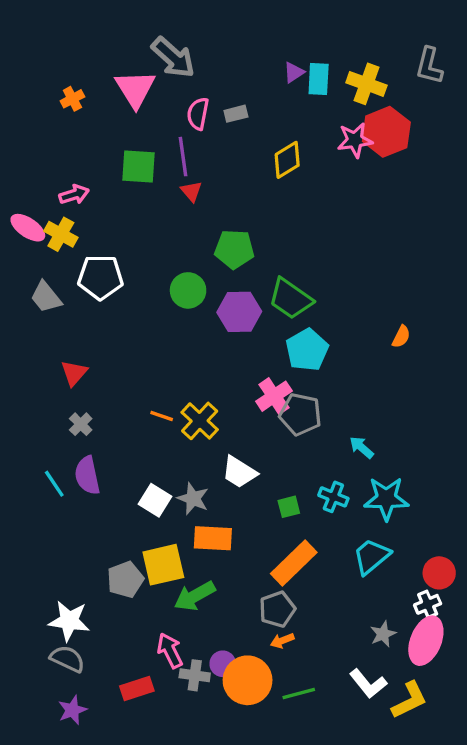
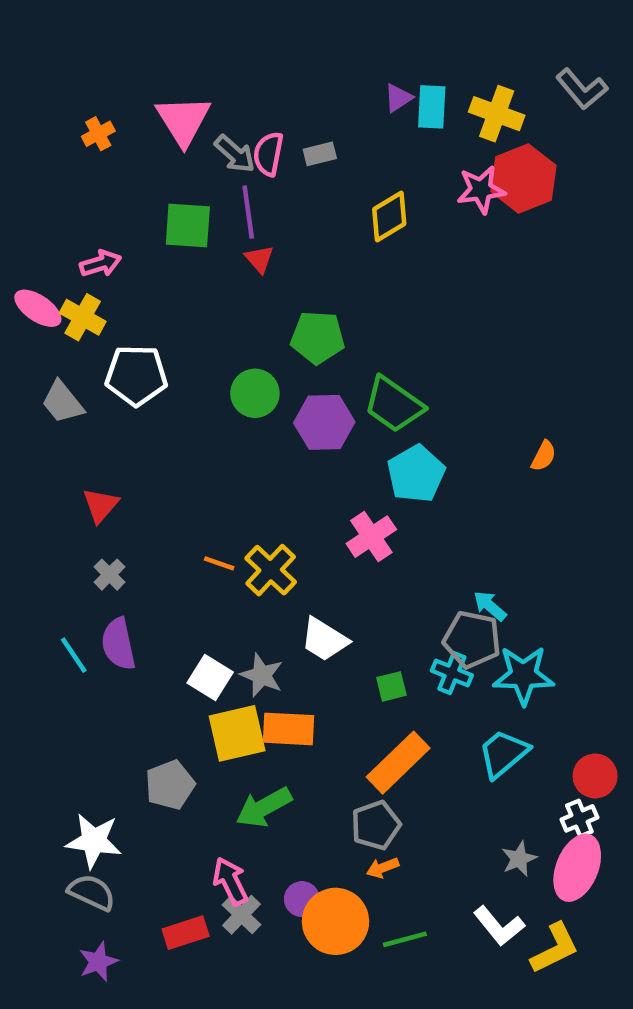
gray arrow: (173, 57) -> (235, 154), moved, size x0.7
gray L-shape: (429, 66) -> (582, 89), turned -54
gray pentagon: (300, 414) -> (472, 639), moved
yellow square: (163, 565) -> (237, 733), moved
gray cross: (195, 675) -> (242, 915), moved, turned 36

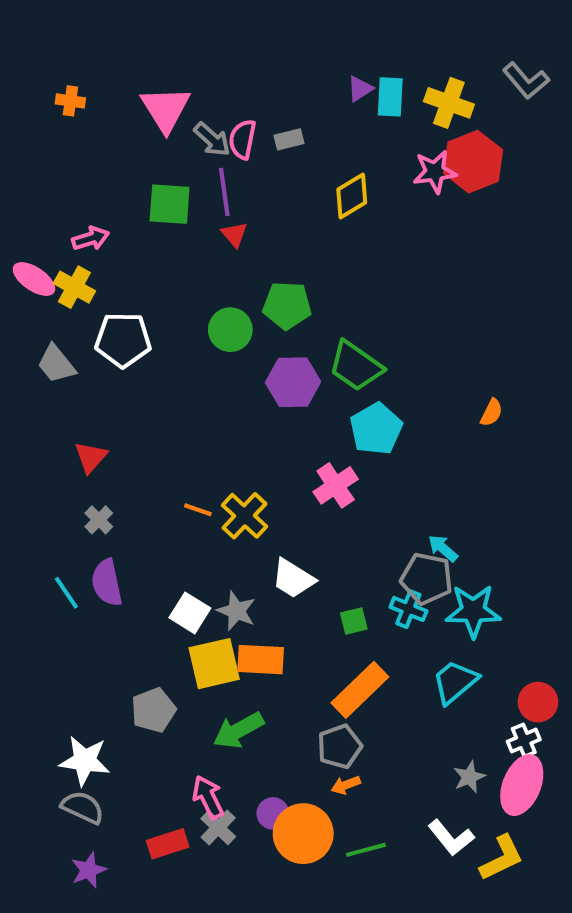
orange cross: (98, 134) -> (70, 101), moved, turned 36
green circle: (255, 393) -> (230, 330), moved

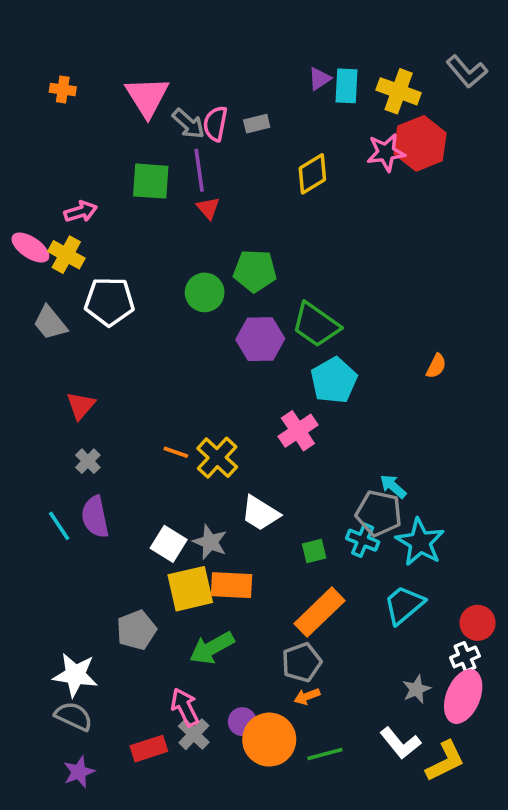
cyan star: (473, 611) -> (420, 542), turned 30

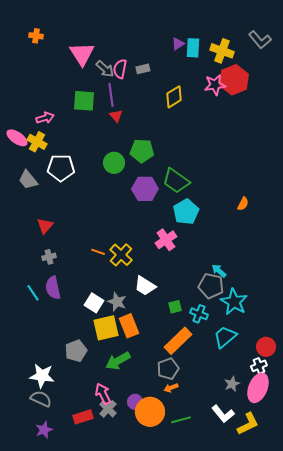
orange cross: (63, 90) -> (36, 36), moved
gray cross: (88, 461) -> (49, 257), turned 32
cyan cross: (363, 540) -> (199, 314), moved
orange rectangle: (232, 585) -> (129, 326), turned 65

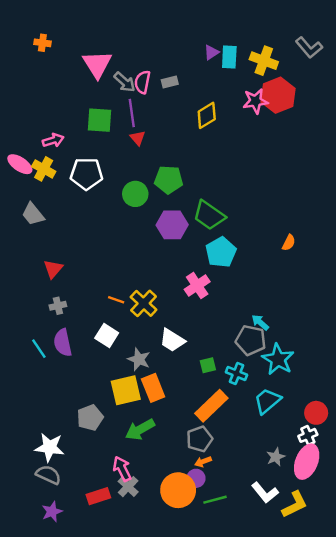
white pentagon: (61, 168) -> (86, 174), moved
white square: (94, 303) -> (107, 336), moved
purple circle: (135, 402) -> (196, 478), moved

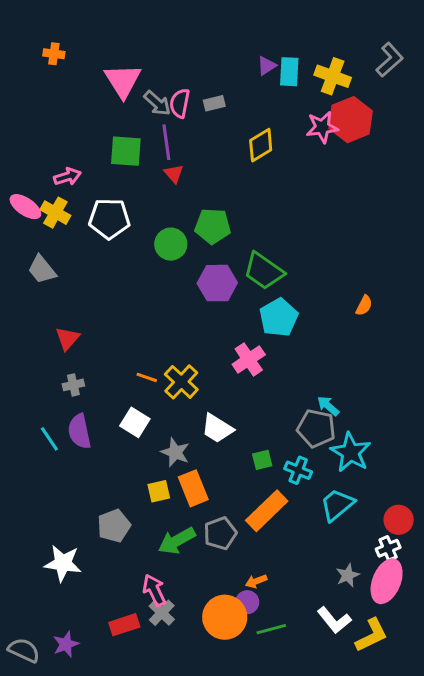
gray L-shape: (309, 48) -> (390, 60), turned -92
yellow square: (126, 390) -> (159, 491), size x0.6
gray pentagon: (200, 439) -> (220, 533), moved
gray semicircle: (48, 475) -> (24, 650), moved

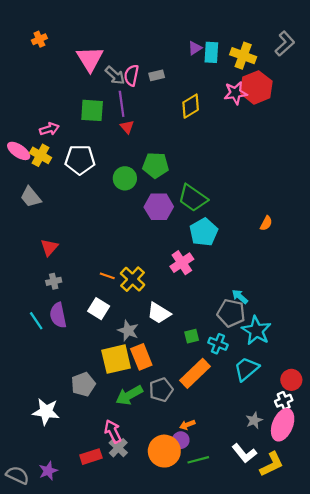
orange cross: (54, 54) -> (39, 39), turned -32
yellow square: (159, 491) -> (116, 359), size x1.8

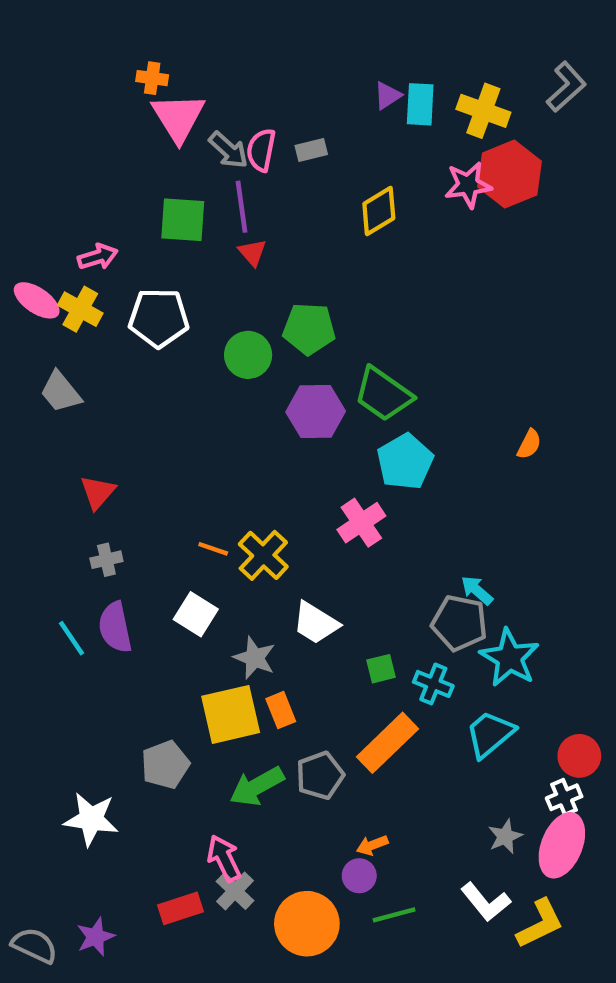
orange cross: (39, 39) -> (152, 78), moved, turned 32
orange rectangle: (141, 357) -> (281, 710), size x0.7
orange circle: (164, 451) -> (307, 924), moved

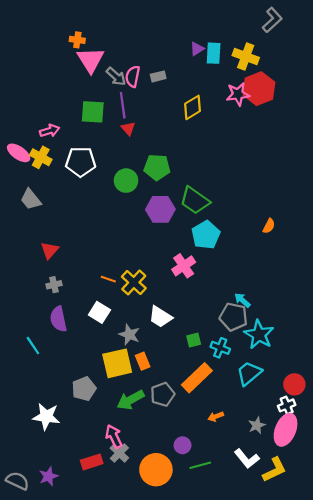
gray L-shape: (566, 87) -> (272, 20), moved
cyan line: (72, 638) -> (33, 346), moved
orange arrow: (372, 845) -> (216, 416), moved

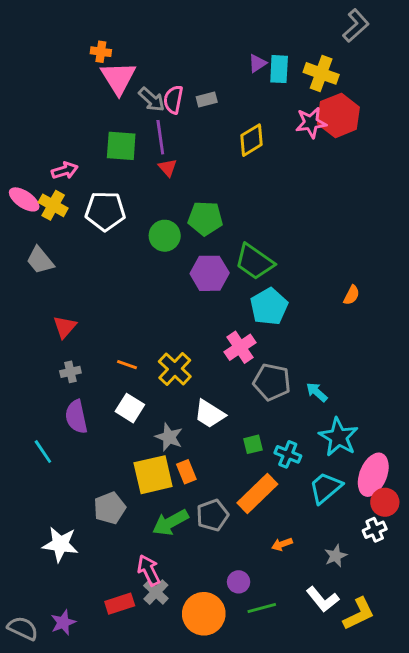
orange line: (108, 279) -> (127, 365), moved
gray pentagon: (233, 317) -> (272, 382), moved
pink ellipse: (286, 430) -> (373, 475), moved

